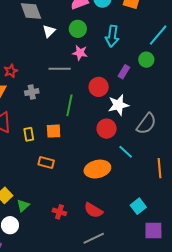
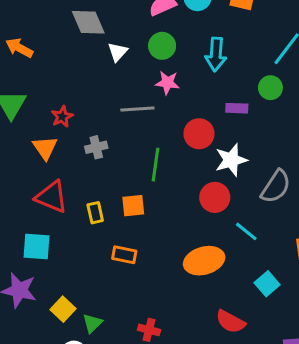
purple rectangle: (124, 72) -> (237, 108), turned 64
cyan square: (138, 206) -> (267, 284), moved
red semicircle: (93, 210) -> (230, 322), moved

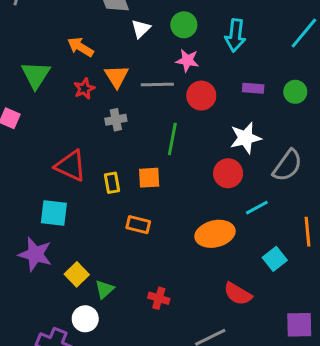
orange arrow: (19, 48) -> (80, 47), moved
green circle: (270, 88) -> (295, 92), moved
red circle: (199, 134) -> (201, 96), moved
orange triangle: (45, 148) -> (116, 76), moved
cyan line: (246, 231) -> (257, 208), turned -70

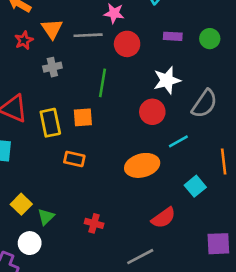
yellow rectangle: (112, 183) -> (50, 123), size x1.5
red semicircle: (238, 294) -> (163, 218), turned -65

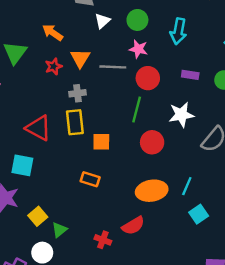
green line: (102, 83) -> (137, 109), moved
red circle: (152, 112) -> (152, 142), moved
yellow rectangle: (50, 123) -> (75, 122), moved
cyan line: (178, 141) -> (187, 186), moved, turned -42
red semicircle: (163, 218) -> (133, 226), moved

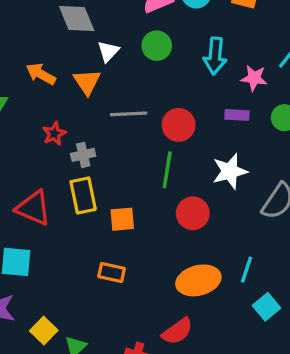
pink star: (138, 49) -> (254, 78), moved
orange triangle: (80, 58) -> (87, 82), moved
red star: (54, 66) -> (54, 134), moved

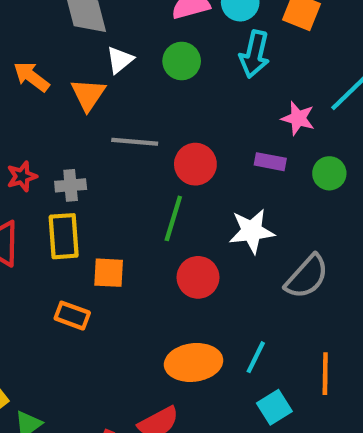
cyan arrow: (215, 56) -> (255, 54), moved
red star: (54, 134) -> (22, 176), moved
orange rectangle: (112, 272) -> (72, 316), moved

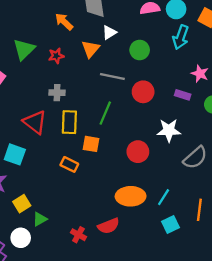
green circle: (182, 61) -> (140, 50), moved
orange arrow: (31, 77) -> (64, 22), moved
red star: (22, 176) -> (56, 56), moved
gray cross: (71, 185) -> (57, 93), moved
green line: (173, 218) -> (105, 113), moved

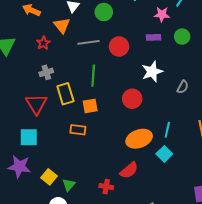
red star: (56, 56) -> (43, 43), moved
red triangle: (35, 122) -> (36, 104), turned 40
gray semicircle: (195, 158) -> (183, 87), size x0.6
cyan square: (171, 225) -> (164, 154), moved

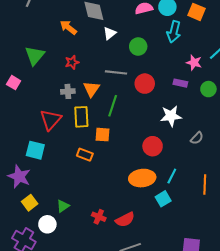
orange triangle: (62, 25) -> (91, 89), moved
red circle: (132, 99) -> (153, 146), moved
red semicircle: (129, 170) -> (125, 220), moved
yellow square: (49, 177) -> (30, 203), moved

